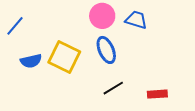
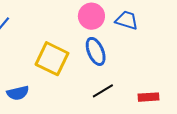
blue semicircle: (31, 61) -> (18, 93), moved

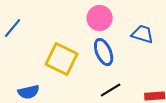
blue trapezoid: (127, 20) -> (143, 34), moved

